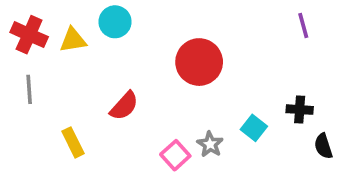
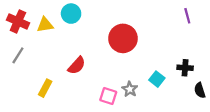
gray line: (29, 89) -> (18, 55), turned 36
yellow rectangle: (73, 142) -> (45, 88), turned 54
pink square: (175, 155) -> (108, 96), turned -30

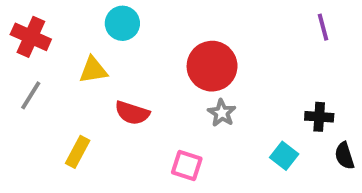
yellow triangle: (45, 25) -> (93, 70), moved
red semicircle: (77, 65) -> (132, 113), turned 66
cyan square: (157, 79) -> (284, 156), moved
gray star: (130, 89) -> (222, 113), moved

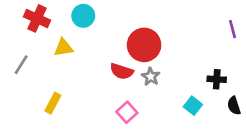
purple line: (323, 27) -> (233, 29), moved
red cross: (31, 37) -> (37, 18), moved
red semicircle: (132, 113) -> (122, 71), moved
pink square: (187, 165) -> (127, 112), turned 30

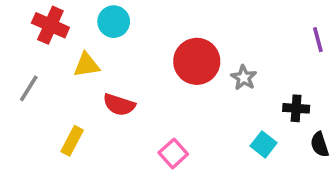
red semicircle: (122, 71) -> (119, 105), moved
gray star: (151, 77) -> (244, 78), moved

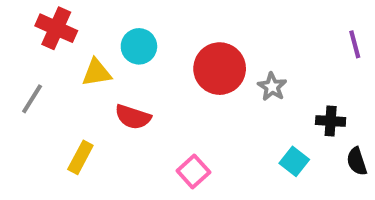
cyan circle: (114, 22) -> (139, 46), moved

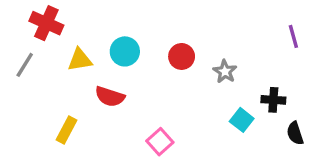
cyan circle: (139, 46) -> (125, 51), moved
red circle: (220, 69) -> (182, 56), size x0.6
gray line: (32, 99) -> (25, 65), moved
cyan square: (294, 161) -> (242, 120), moved

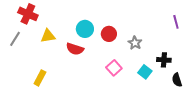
cyan circle: (125, 51) -> (85, 29), moved
red semicircle: (110, 97) -> (75, 49), moved
pink square: (160, 142) -> (114, 68), moved

